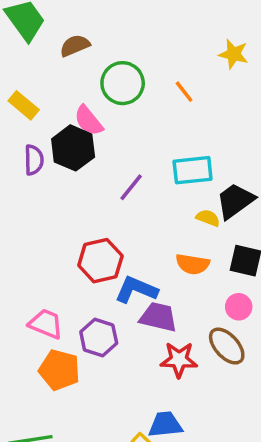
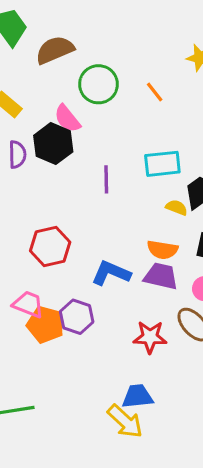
brown semicircle: (75, 46) -> (55, 50), size x1.4
purple line: (131, 187) -> (106, 179), turned -40
red hexagon: (100, 261) -> (50, 247), moved
purple trapezoid: (158, 317) -> (161, 276), moved
orange pentagon: (59, 370) -> (45, 325), moved

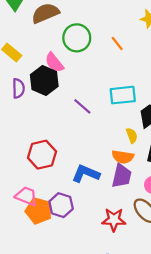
purple line: (106, 179) -> (82, 106), turned -48
yellow semicircle: (177, 208) -> (132, 135), moved, turned 48
purple trapezoid: (161, 276) -> (122, 176), turned 90

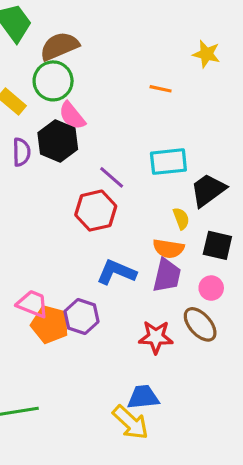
green circle: (77, 38) -> (53, 81), moved
orange line: (117, 43) -> (161, 89), turned -40
red hexagon: (42, 155) -> (96, 211), moved

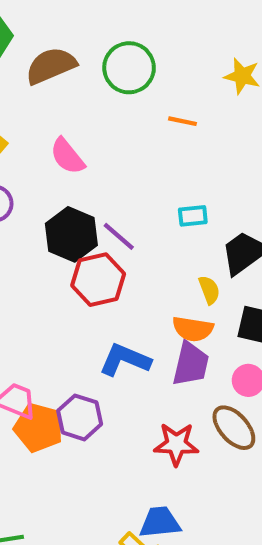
green circle: (53, 81) -> (129, 68), moved
black hexagon: (58, 141) -> (71, 234), moved
cyan rectangle: (168, 162) -> (193, 216), size x0.6

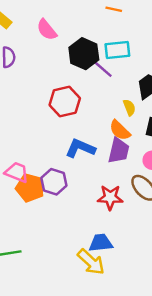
cyan rectangle: (193, 216) -> (117, 50), moved, size x1.5
black hexagon: (71, 234) -> (84, 54), moved
purple line: (119, 236) -> (103, 69), moved
orange semicircle: (193, 329) -> (120, 130), turned 35

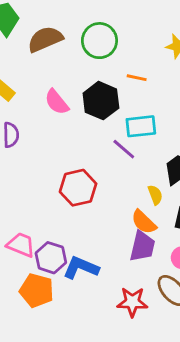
black hexagon: (84, 54) -> (101, 101), moved
blue L-shape: (80, 148) -> (81, 268), moved
pink trapezoid: (17, 172) -> (21, 245), moved
purple hexagon: (54, 182) -> (51, 258), moved

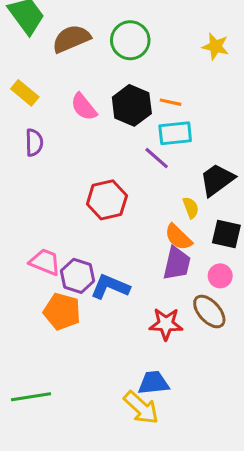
orange line: (137, 78) -> (171, 102), moved

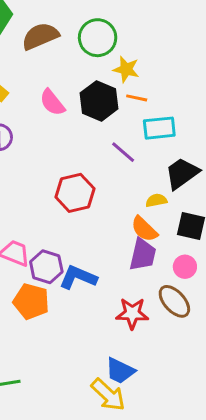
yellow star: (215, 46) -> (126, 69), moved
cyan rectangle: (175, 133) -> (159, 128), moved
yellow semicircle: (191, 208) -> (156, 200), turned -80
blue trapezoid: (153, 383) -> (120, 371), turned -148

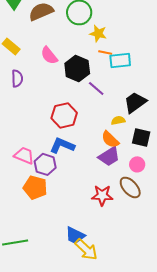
black hexagon: (99, 101) -> (77, 68), moved
cyan rectangle: (159, 128) -> (120, 60), moved
purple trapezoid: (143, 255) -> (109, 156), turned 45
blue L-shape: (78, 277) -> (62, 145), moved
blue trapezoid: (120, 371) -> (75, 235), moved

